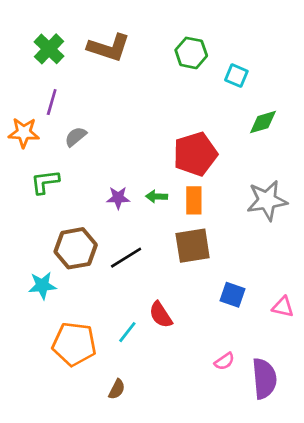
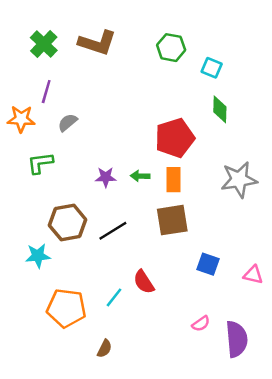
green diamond: (263, 122) -> (220, 109), moved, turned -72

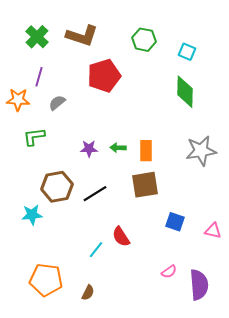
cyan square: (212, 68) -> (187, 52), moved
green diamond: (220, 109) -> (185, 92), size x1.4
red pentagon: (175, 138) -> (104, 76), moved
orange pentagon: (66, 308) -> (46, 280), moved

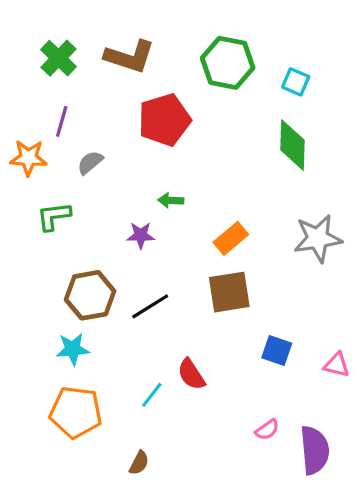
green hexagon: (144, 40) -> (228, 63), size x1.4
green arrow: (118, 148) -> (171, 200), moved
orange rectangle: (146, 151) -> (231, 238), turned 50
cyan star: (32, 215) -> (73, 349), moved
orange pentagon: (46, 280) -> (76, 412), moved

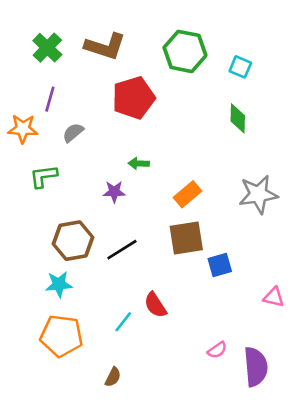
green diamond: (292, 145) -> (238, 118), size x0.7
blue square: (277, 351) -> (220, 265), moved, turned -35

